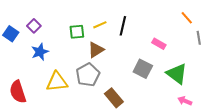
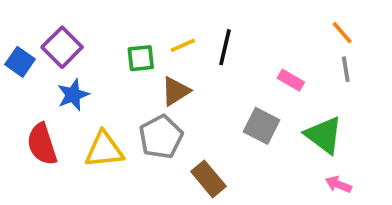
purple square: (34, 26) -> (62, 47), size x1.5
gray line: (199, 38) -> (346, 69), moved
red semicircle: (18, 92) -> (42, 144), moved

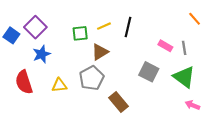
gray line: (346, 69) -> (184, 48), moved
yellow triangle: (104, 150) -> (59, 85), size x0.7

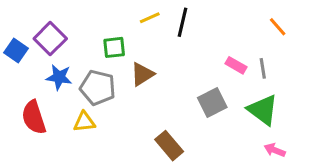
yellow line: (104, 26) -> (150, 18), moved
black line: (128, 27) -> (183, 22), moved
blue star: (42, 54) -> (59, 77), turned 30
gray square: (149, 72) -> (212, 103), turned 36
gray pentagon: (92, 78) -> (98, 88), moved, turned -30

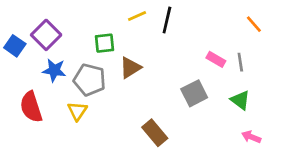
green triangle: (263, 110) -> (240, 100), size x0.7
yellow triangle: (84, 122) -> (77, 111), turned -50

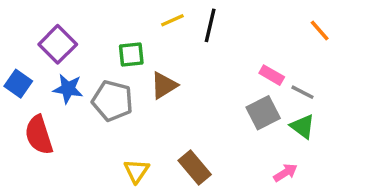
blue square: (15, 46) -> (18, 84), moved
gray line: (240, 62) -> (303, 92), moved, turned -54
gray square: (194, 93) -> (263, 113), moved
yellow triangle: (77, 111) -> (136, 171), moved
pink arrow: (251, 137) -> (285, 173), moved, turned 126

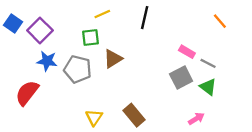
yellow line: (172, 20) -> (102, 14), moved
blue square: (18, 84) -> (13, 23), moved
red semicircle: (39, 135) -> (27, 93), turned 56

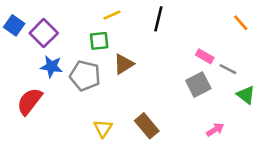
green triangle: (208, 87) -> (246, 95), moved

